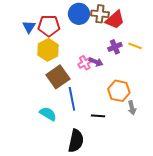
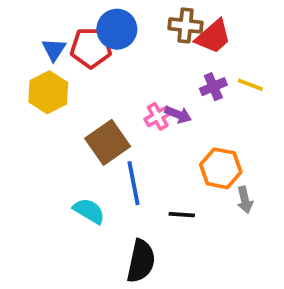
blue circle: (79, 14) -> (117, 29), moved
yellow hexagon: (48, 50) -> (48, 92), moved

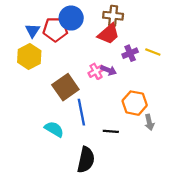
red trapezoid: (213, 37) -> (109, 34), moved

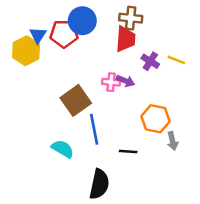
red trapezoid: (109, 34) -> (125, 39), turned -45
purple cross: (130, 53) -> (150, 61), turned -35
yellow hexagon: (29, 57) -> (26, 51), moved
pink cross: (96, 71) -> (111, 82), turned 35

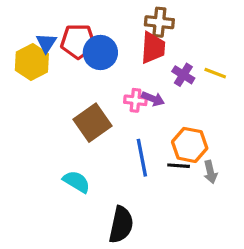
blue circle: (82, 21) -> (100, 52), moved
blue line: (94, 129) -> (142, 158), moved
black line: (128, 151) -> (179, 166), moved

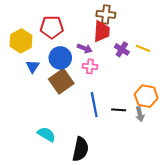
blue triangle: (46, 43) -> (33, 66), moved
blue circle: (100, 52) -> (60, 58), moved
purple arrow: (153, 99) -> (85, 48), moved
orange hexagon: (190, 145) -> (146, 96), moved
cyan semicircle: (76, 182) -> (46, 134), moved

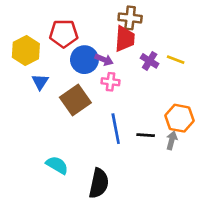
blue circle: (60, 58) -> (84, 60), moved
gray arrow: (140, 114) -> (172, 140), turned -152

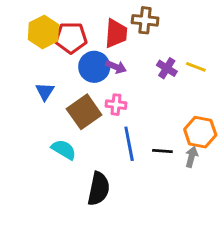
red trapezoid: (125, 39) -> (116, 33), moved
yellow hexagon: (26, 51) -> (43, 32), moved
pink cross: (111, 82) -> (116, 105), moved
cyan semicircle: (57, 165) -> (64, 150), moved
black semicircle: (99, 183) -> (99, 189), moved

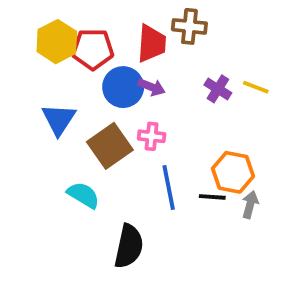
blue triangle: (45, 91) -> (59, 119), size x1.4
orange hexagon: (200, 132) -> (233, 172), moved

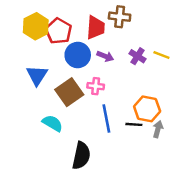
red pentagon: (93, 49) -> (59, 31), turned 30
purple arrow: (152, 87) -> (105, 56), moved

